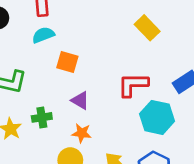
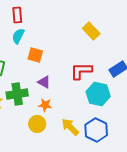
cyan semicircle: (43, 35) -> (18, 36), turned -42
green cross: (42, 117) -> (17, 94), size x1.5

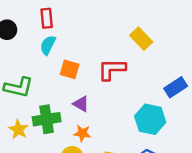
red L-shape: (81, 71) -> (112, 69), moved

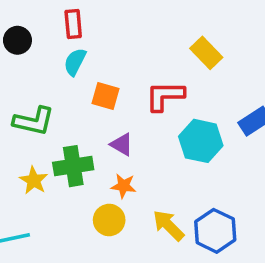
cyan hexagon: (150, 119) -> (201, 141), moved

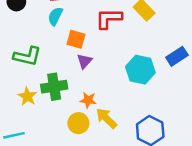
red L-shape: (165, 96) -> (109, 19), moved
purple triangle: (122, 144) -> (84, 61), moved, turned 42
yellow arrow: (168, 225) -> (106, 118), moved

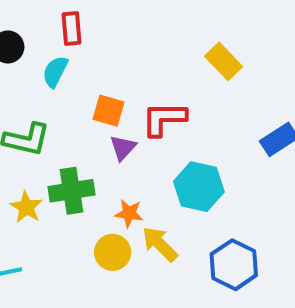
cyan semicircle: (55, 16) -> (55, 72), moved
red L-shape: (109, 19) -> (164, 119), moved
cyan hexagon: (140, 70) -> (199, 187), moved

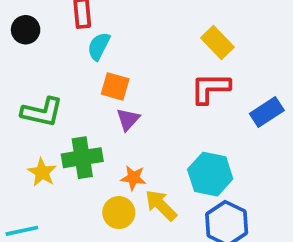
cyan semicircle: (55, 72) -> (99, 46), moved
red L-shape: (164, 119) -> (210, 88), moved
cyan hexagon: (199, 187) -> (210, 174), moved

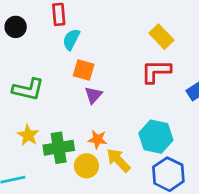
green cross: (82, 158) -> (59, 148), moved

